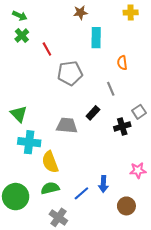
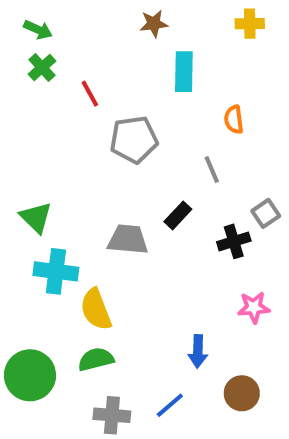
pink star: (138, 170) -> (254, 307), moved
blue line: (81, 193) -> (170, 405), moved
gray cross: (58, 217) -> (112, 415), turned -30

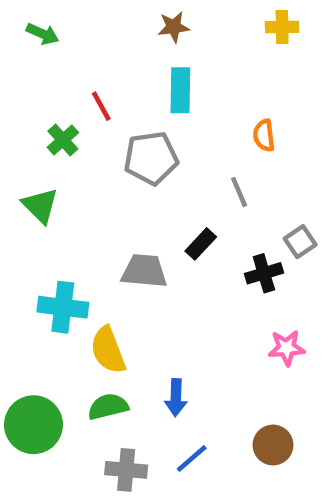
green cross: (42, 68) -> (63, 140), moved
cyan rectangle: (184, 72) -> (180, 90), moved
green triangle: (36, 217) -> (40, 206), moved
blue arrow: (198, 351) -> (176, 398), moved

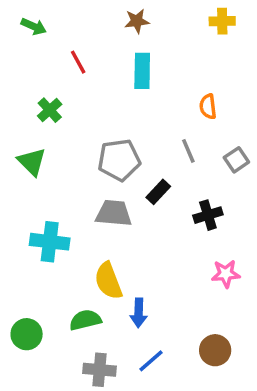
red line: (101, 106) -> (78, 62), moved
gray pentagon: (151, 158) -> (119, 160), moved
gray square: (300, 242) -> (236, 160), moved
yellow semicircle: (108, 350) -> (108, 281), moved
green circle: (33, 425) -> (27, 334), size x0.7

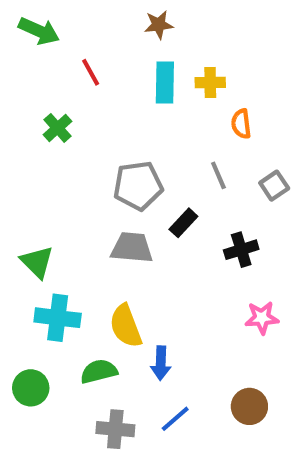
yellow cross: (222, 21) -> (210, 83), moved
green arrow: (34, 26) -> (39, 31), size x1.4
green triangle: (32, 162) -> (37, 262), moved
cyan cross: (50, 242) -> (58, 318), moved

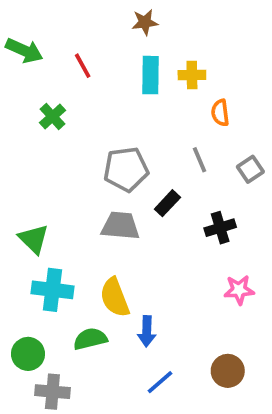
green arrow: (39, 31) -> (24, 51), moved
gray cross: (115, 429) -> (52, 392), moved

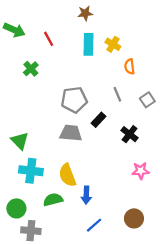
yellow cross: (192, 75) -> (113, 44), turned 32
black cross: (220, 228) -> (130, 134), turned -35

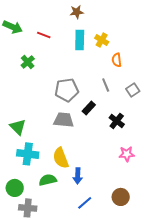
red line: (49, 39) -> (44, 35), turned -40

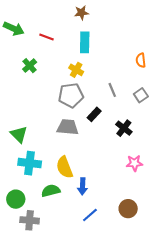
yellow cross: (102, 40) -> (76, 70), moved
orange semicircle: (117, 60) -> (141, 60), moved

